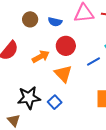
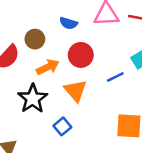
brown circle: (30, 19) -> (35, 39), moved
black star: (29, 98) -> (33, 99), moved, turned -30

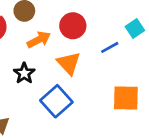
black star: (33, 99) -> (24, 73), size x0.7
blue square: (62, 126) -> (56, 101), size x1.6

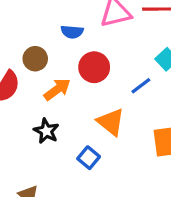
orange triangle: (69, 63) -> (111, 122), moved
blue square: (56, 101) -> (89, 158), size x0.6

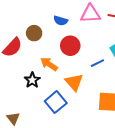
orange arrow: (57, 89) -> (49, 64), moved, turned -120
blue square: (89, 158) -> (56, 102), size x1.5

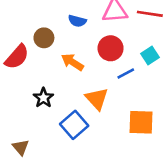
red circle: (70, 46) -> (111, 48), moved
orange arrow: (49, 64) -> (72, 62), moved

